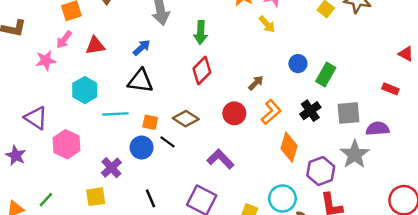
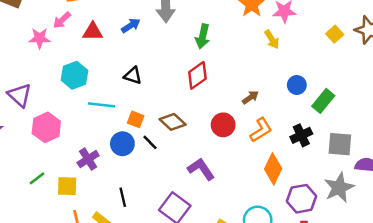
blue arrow: (142, 48) -> (131, 26), moved
black triangle: (140, 81) -> (133, 76), size x0.7
green line: (46, 200) -> (37, 178), moved

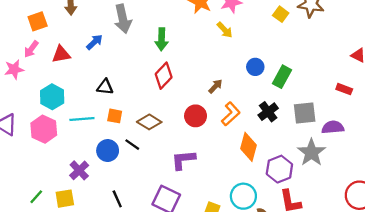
orange square: (136, 119) -> (115, 116), moved
pink hexagon: (46, 127) -> (44, 129), moved
purple L-shape: (201, 169) -> (183, 160), turned -50

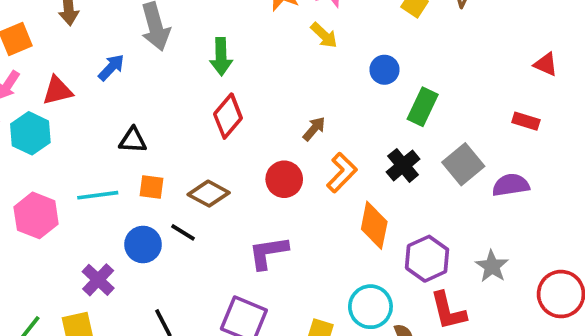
blue circle: (255, 67) -> (384, 70), moved
cyan hexagon: (52, 97) -> (30, 133), moved
gray square: (305, 113) -> (463, 164), turned -30
gray star: (311, 152) -> (492, 266), moved, size x0.7

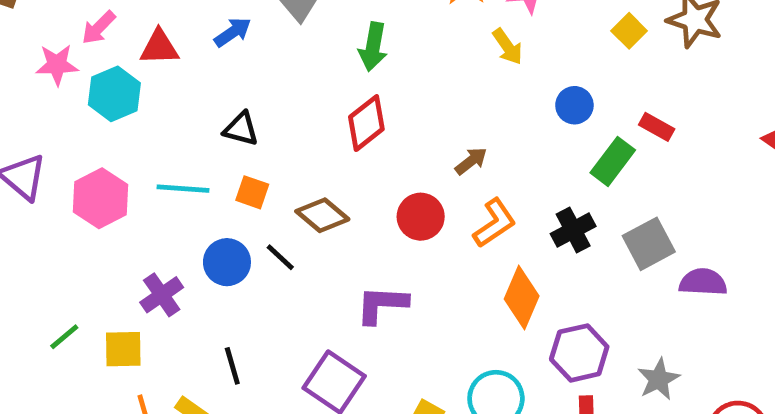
red rectangle: (526, 121) -> (657, 127), moved

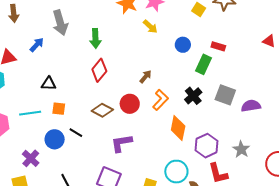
brown diamond: (322, 215) -> (102, 110), moved
gray square: (649, 244) -> (225, 95), turned -30

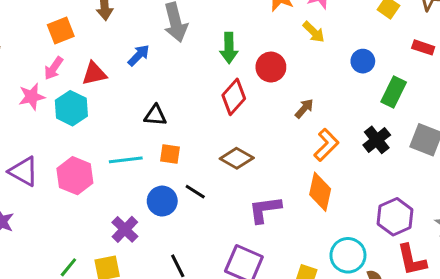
red rectangle: (218, 46) -> (423, 47), moved
red circle: (130, 104) -> (271, 67), moved
orange diamond: (178, 128) -> (320, 192), moved

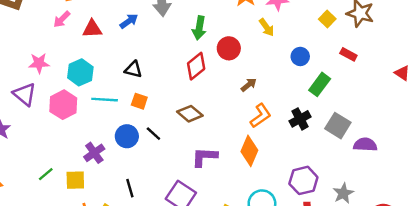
pink star: (32, 97) -> (39, 63), moved
cyan hexagon: (71, 108) -> (80, 72), moved

